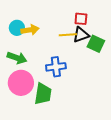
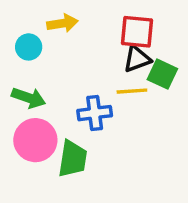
red square: (81, 19) -> (137, 32), size x1.5
yellow arrow: (30, 30) -> (62, 23), moved
yellow line: (68, 35) -> (132, 91), moved

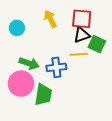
yellow arrow: (62, 23) -> (50, 19), moved, turned -108
green arrow: (29, 98) -> (29, 63), moved

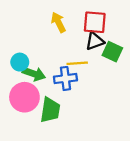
cyan circle: (17, 28) -> (20, 62), moved
yellow line: (79, 54) -> (77, 63), moved

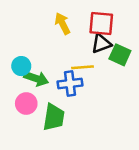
pink circle: (24, 97) -> (26, 104), size x0.7

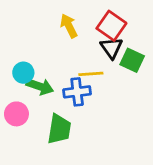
red square: (101, 24) -> (111, 26), turned 30
black triangle: (101, 44) -> (111, 48), turned -45
pink circle: (26, 104) -> (16, 114), moved

